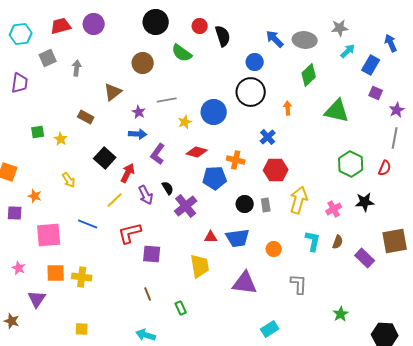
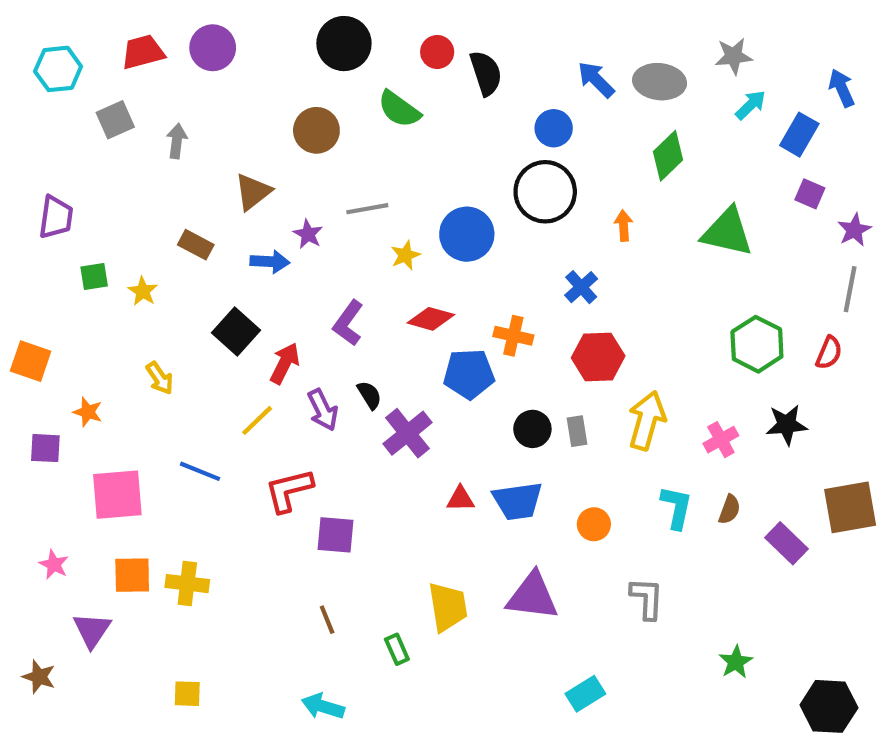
purple trapezoid: (20, 83) -> (56, 217), moved
blue arrow: (138, 134) -> (270, 262), moved
yellow trapezoid: (200, 266) -> (448, 607), moved

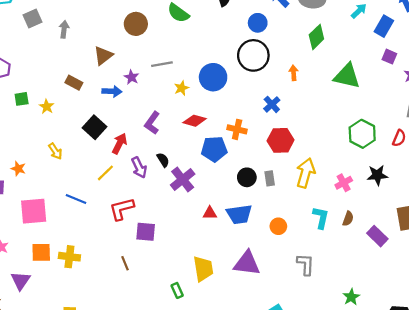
brown line: (327, 620) -> (125, 263), moved

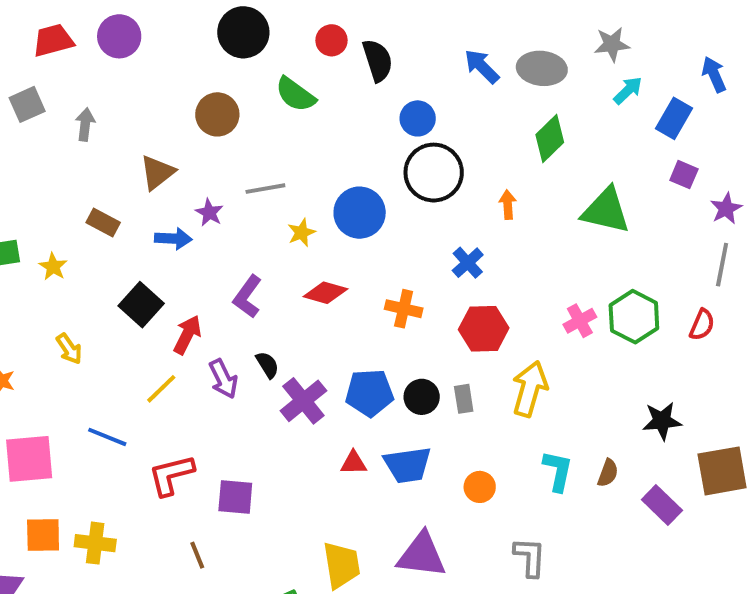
blue circle: (258, 23) -> (418, 118), moved
blue pentagon: (214, 149) -> (370, 393), moved
black star: (377, 175) -> (662, 421), moved
pink cross: (344, 183) -> (580, 321), moved
red L-shape: (122, 209) -> (171, 475), moved

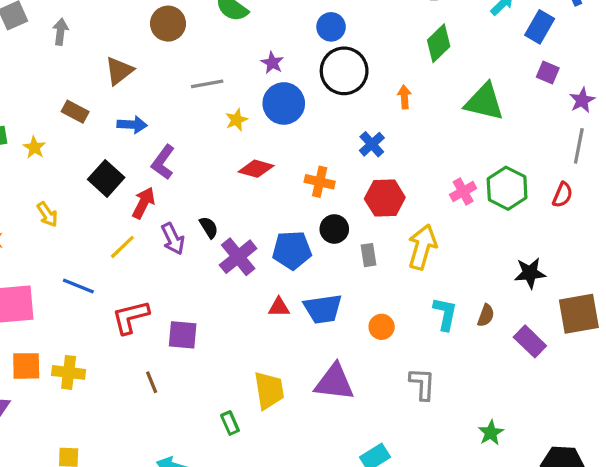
purple star: (209, 213) -> (272, 63), moved
purple L-shape: (247, 297) -> (163, 162), moved
black circle: (422, 397) -> (334, 229), moved

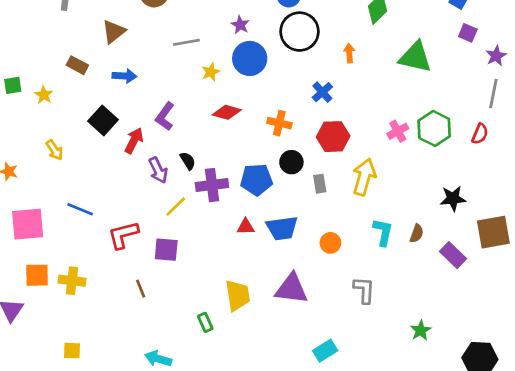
purple L-shape: (163, 162) -> (165, 116), moved
yellow line: (122, 247) -> (176, 207), moved
purple cross: (238, 257) -> (212, 185), turned 32

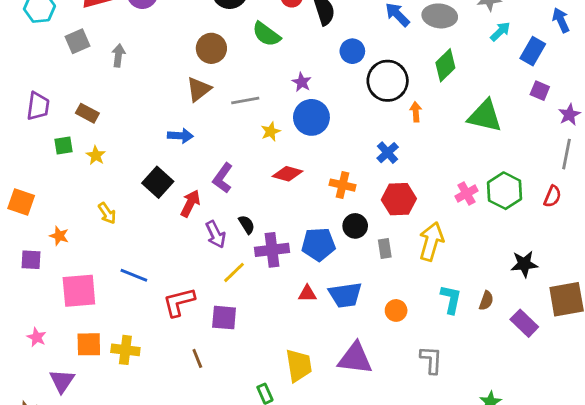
brown triangle: (114, 32) -> (199, 89), moved
black circle: (300, 32) -> (388, 81), moved
brown rectangle: (77, 65) -> (87, 113), moved

